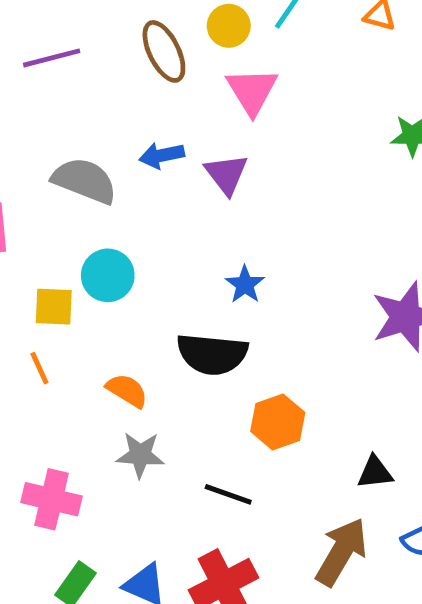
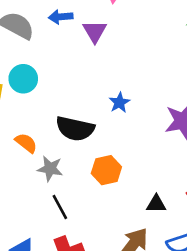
blue star: (245, 284) -> (119, 103), moved
gray star: (140, 455) -> (50, 169), moved
black line: (228, 494) -> (60, 207), moved, turned 35

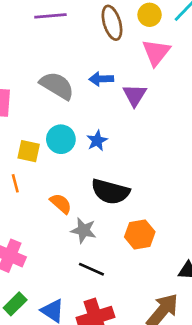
blue star: (119, 103) -> (97, 141), moved
black line: (60, 207) -> (91, 269), turned -40

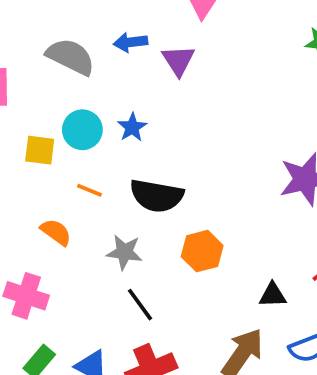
orange line: (15, 183) -> (89, 190), moved, turned -48
orange semicircle: (61, 204) -> (56, 232), moved
black line: (91, 269) -> (140, 305), turned 35

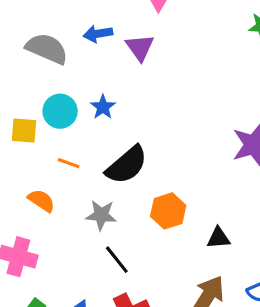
black semicircle: (157, 196) -> (127, 165), turned -48
black triangle: (273, 295) -> (218, 238), moved

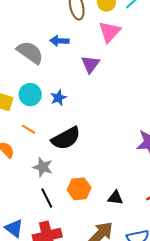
blue arrow: (98, 34) -> (59, 41), moved
orange hexagon: (168, 211) -> (79, 189), moved

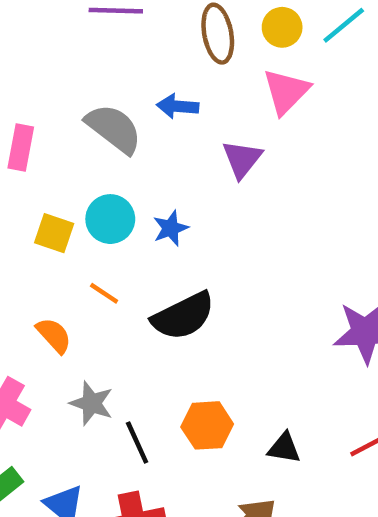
gray star: (43, 167) -> (92, 403), moved

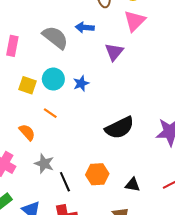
black semicircle: (183, 316) -> (120, 128), moved

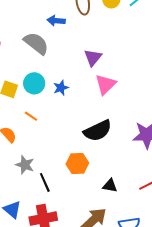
pink triangle: (135, 21) -> (106, 84), moved
blue arrow: (85, 27) -> (56, 21), moved
orange hexagon: (97, 174) -> (77, 163), moved

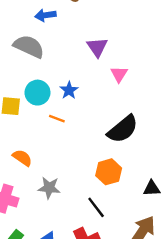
pink triangle: (106, 84) -> (119, 74), size x0.7
orange line: (31, 116) -> (57, 119), moved
black line: (45, 182) -> (96, 207), moved

